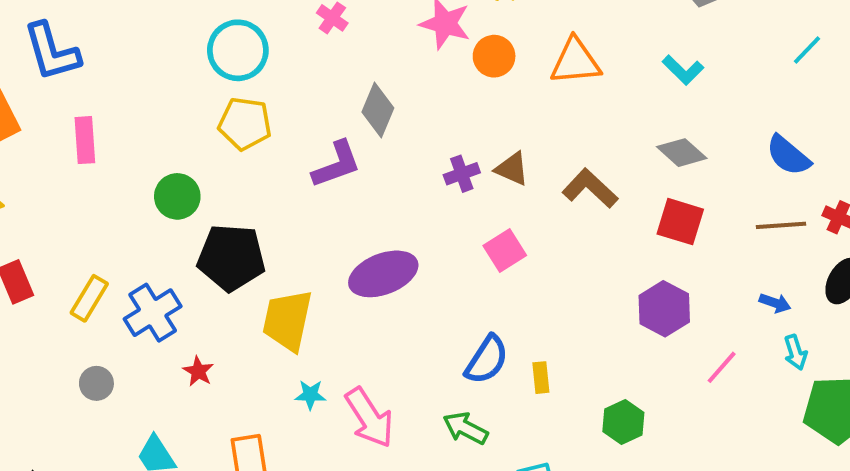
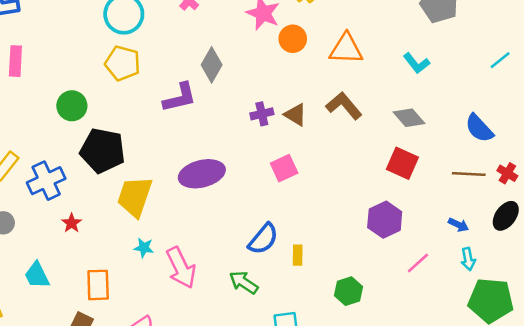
brown L-shape: (590, 188) -> (344, 106), moved

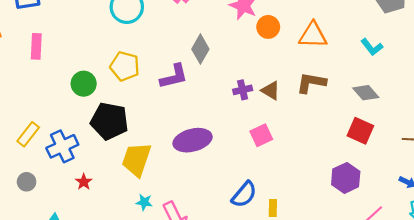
yellow pentagon: (123, 63) -> (125, 66), moved
brown L-shape: (344, 106) -> (311, 83), turned -40

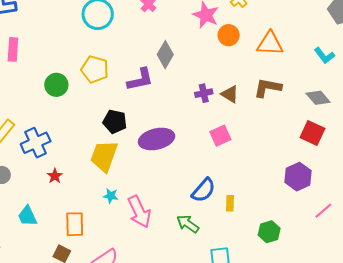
black pentagon: (109, 121) -> (115, 122), moved, size x0.7

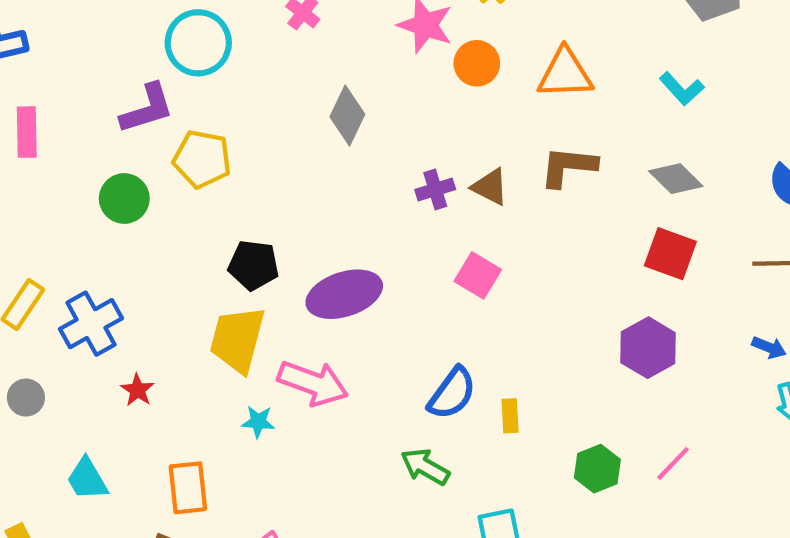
purple L-shape: (140, 80) -> (147, 109), moved
pink square: (220, 136) -> (478, 275), turned -30
pink line: (323, 211) -> (673, 463), moved
pink arrow: (139, 212) -> (313, 383), moved, turned -40

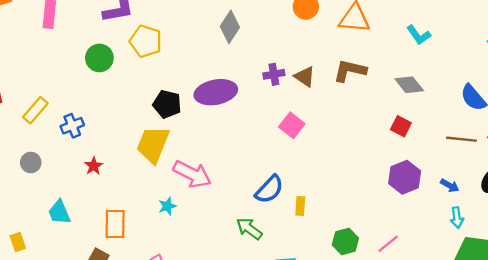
red square: (670, 254) -> (401, 126), size x0.7
purple ellipse: (344, 294) -> (216, 92), moved
blue cross: (91, 324) -> (72, 126), size x0.7
purple hexagon: (648, 348) -> (405, 177), moved
cyan star: (258, 422) -> (167, 206), moved, turned -30

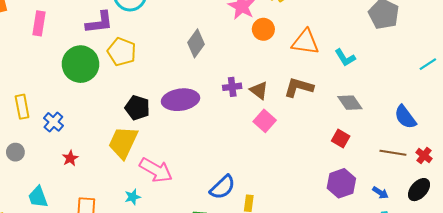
cyan L-shape: (419, 35) -> (345, 58), moved
green circle: (99, 58) -> (80, 64), size x1.5
yellow rectangle: (35, 110) -> (22, 107), turned -55
pink square: (292, 125) -> (265, 121), moved
blue cross: (72, 126) -> (53, 122), turned -30

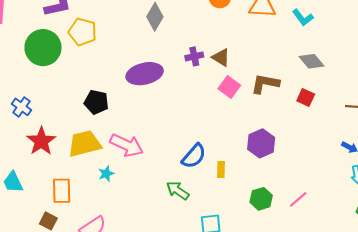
brown L-shape: (299, 87) -> (265, 84), moved
black pentagon: (137, 108) -> (96, 102), moved
yellow trapezoid: (123, 142) -> (85, 144), moved, turned 56
red star: (70, 158) -> (41, 141), size x1.8
purple hexagon: (341, 183) -> (261, 143), moved

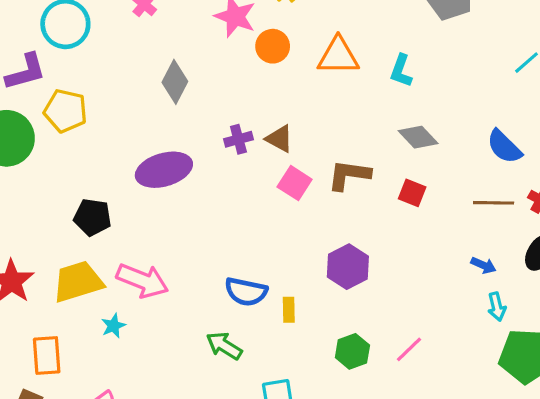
cyan L-shape: (303, 18) -> (401, 71), turned 60
blue semicircle: (194, 156) -> (246, 292), turned 64

